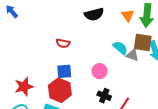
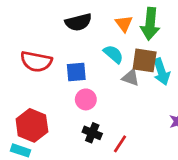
red semicircle: (63, 43) -> (36, 61), size x1.6
cyan semicircle: (120, 48) -> (113, 54), moved
blue square: (64, 71) -> (76, 72), moved

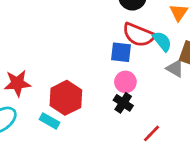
red semicircle: (36, 61) -> (139, 35), moved
black cross: (92, 133) -> (123, 103), moved

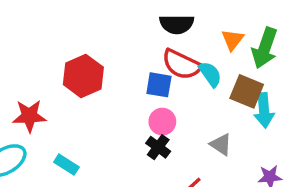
gray triangle: (175, 68) -> (221, 144), moved
red hexagon: (66, 98) -> (83, 76), moved

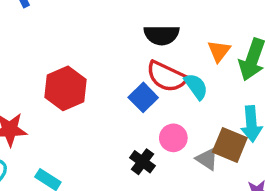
blue square: (159, 85) -> (143, 97), turned 36
brown square: (247, 91) -> (230, 145), moved
pink circle: (162, 122) -> (173, 138), moved

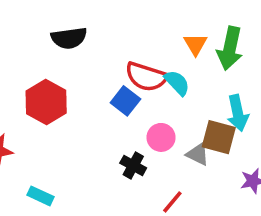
black semicircle: (162, 35) -> (69, 38), moved

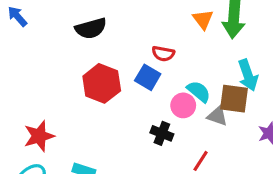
red semicircle: (146, 77) -> (163, 54), size x0.6
cyan semicircle: (177, 83) -> (199, 91), moved
red hexagon: (46, 102) -> (102, 83), moved

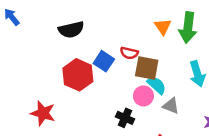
blue square: (148, 77) -> (104, 61), moved
brown square: (234, 99) -> (147, 68), moved
red star: (39, 136) -> (43, 113), moved, turned 30

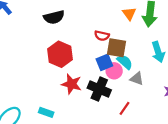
blue square: (104, 61) -> (104, 62), moved, turned 35
red star: (43, 113) -> (72, 84), moved
black cross: (125, 118) -> (99, 89), size x1.5

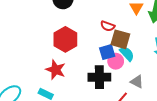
gray triangle: (137, 79) -> (137, 82), moved
red star: (72, 84) -> (56, 70), moved
black cross: (99, 89) -> (99, 77), turned -30

